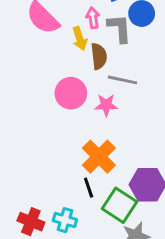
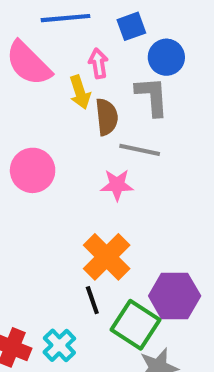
gray L-shape: (120, 28) -> (152, 96), moved
pink circle: (71, 93) -> (33, 170), moved
cyan cross: (65, 220) -> (59, 345), turned 30

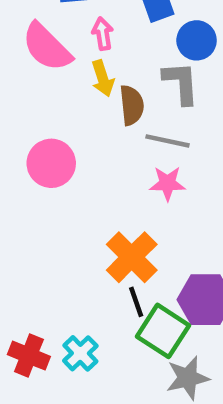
pink arrow: (98, 63) -> (103, 34), moved
pink star: (117, 185) -> (167, 183), moved
black line: (92, 300) -> (136, 302), moved

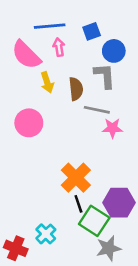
yellow arrow: (103, 78) -> (47, 82), moved
pink star: (167, 183) -> (112, 128), moved
red cross: (29, 356) -> (16, 248), moved

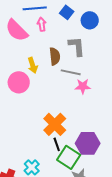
blue square: (92, 31) -> (67, 12), turned -32
blue circle: (114, 51) -> (90, 20), moved
yellow arrow: (47, 82) -> (33, 65), moved

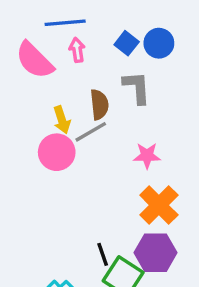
blue square: (67, 12) -> (127, 43), moved
gray line: (71, 72) -> (91, 132), moved, turned -42
pink circle: (19, 82) -> (57, 152), moved
orange cross: (55, 124) -> (159, 205), moved

